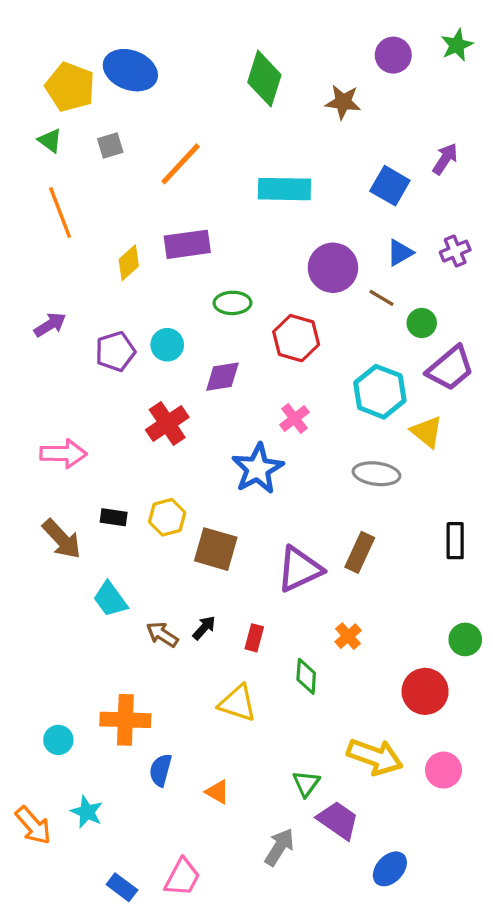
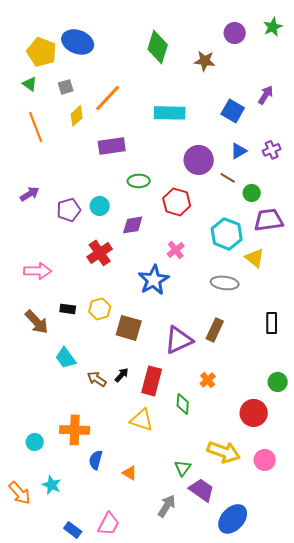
yellow diamond: (129, 263) -> (77, 116), moved
purple trapezoid: (450, 368) -> (269, 220), turned -148
red rectangle: (254, 638) -> (152, 381), size x1.8
blue ellipse: (390, 869) -> (233, 519), size x1.4

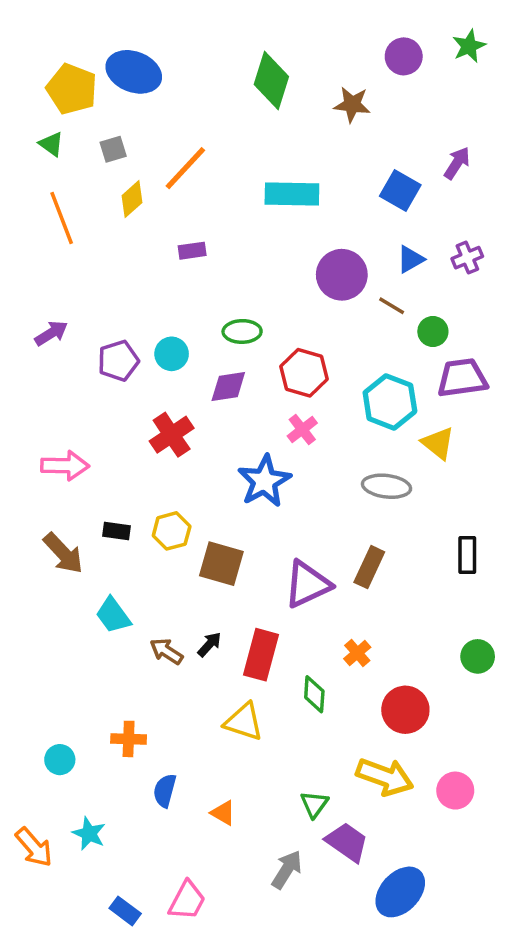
purple rectangle: (112, 146) -> (192, 251), size x0.6
green ellipse: (139, 181) -> (242, 331), moved
red hexagon: (177, 202) -> (304, 373), moved
red circle: (254, 413) -> (405, 710), moved
orange cross: (75, 430) -> (129, 739), size x0.7

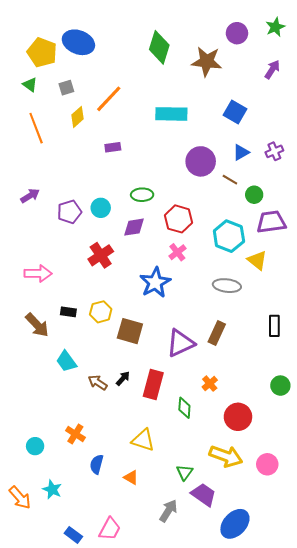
brown star: (352, 105) -> (207, 61), size x1.4
purple arrow: (457, 163) -> (272, 70), moved
yellow triangle: (244, 722) -> (143, 440), moved
orange cross: (129, 739) -> (75, 434), turned 30

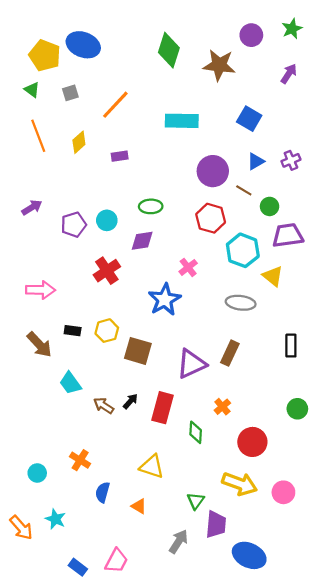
yellow diamond: (77, 117) -> (79, 142), moved
red hexagon: (178, 219) -> (211, 218), moved
purple trapezoid: (204, 495) -> (216, 524), turned 60
blue ellipse: (235, 524) -> (249, 555), turned 72

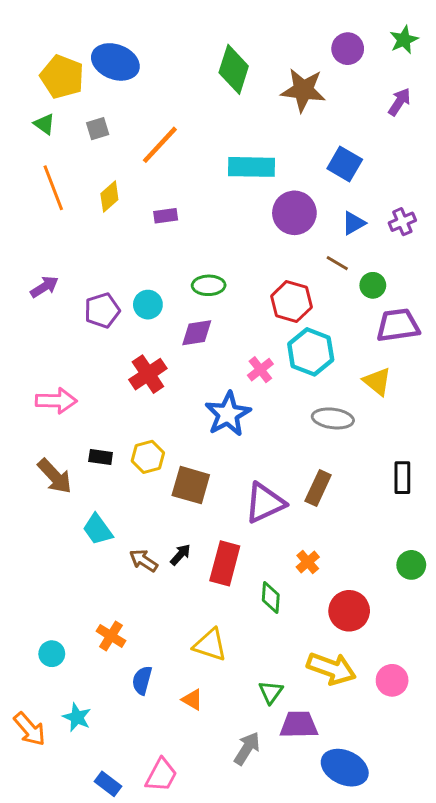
purple circle: (213, 171) -> (294, 213), moved
cyan hexagon: (243, 250) -> (311, 352), moved
purple trapezoid: (216, 524) -> (299, 725), turned -96

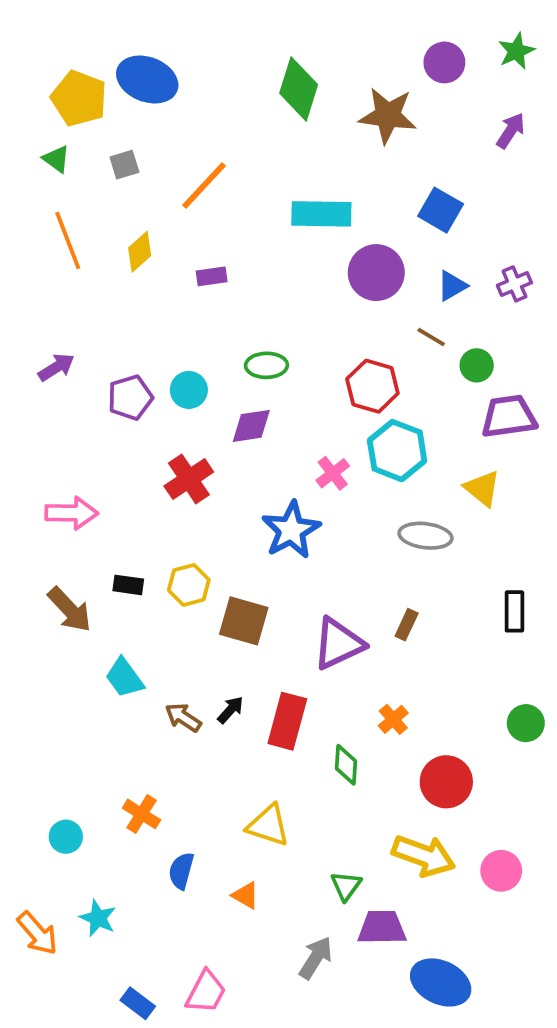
brown rectangle: (318, 488) -> (407, 625), size x0.7

